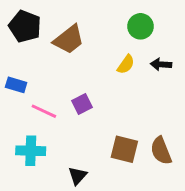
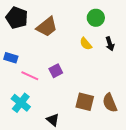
yellow semicircle: (126, 64) -> (86, 44), turned 104
black arrow: (161, 64) -> (110, 44), turned -112
cyan cross: (31, 151) -> (21, 103), turned 36
black triangle: (78, 176) -> (53, 120), turned -32

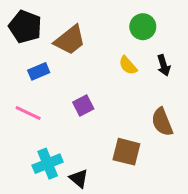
blue rectangle: (11, 58) -> (39, 71), moved, turned -40
pink line: (30, 76) -> (28, 113), moved
cyan cross: (21, 103) -> (48, 164), moved, turned 30
brown semicircle: (110, 103) -> (162, 122), moved

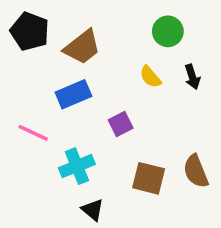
blue rectangle: (39, 71) -> (73, 94), moved, size x1.4
purple square: (83, 106) -> (121, 124), moved
brown semicircle: (162, 122) -> (196, 171), moved
cyan cross: (48, 164) -> (77, 166), moved

